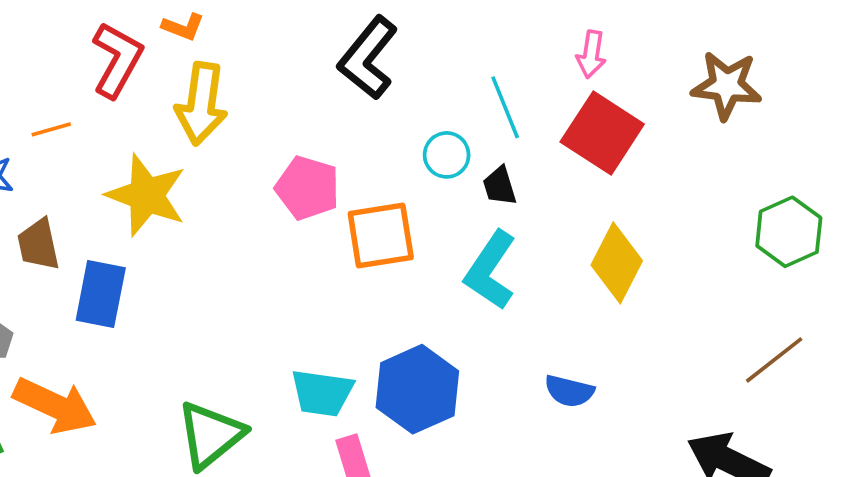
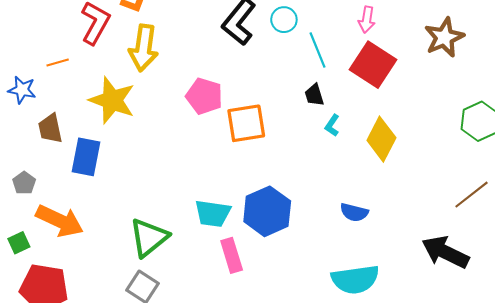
brown star: (727, 85) -> (444, 37), turned -30
cyan circle: (447, 155) -> (284, 20), moved
cyan L-shape: (491, 270) -> (332, 125), moved, size x0.5

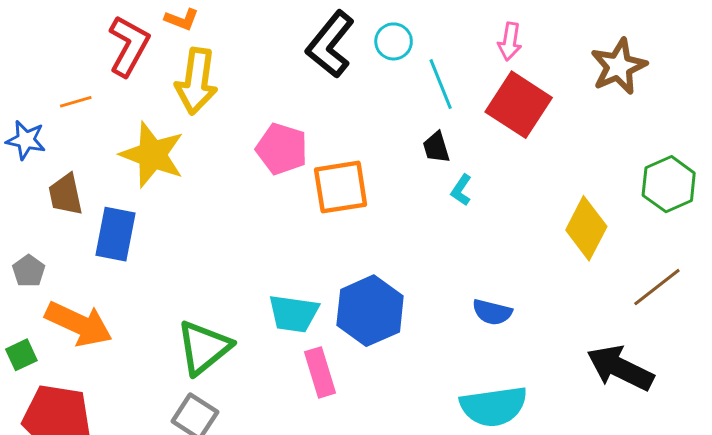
yellow diamond: (381, 139) -> (586, 228), moved

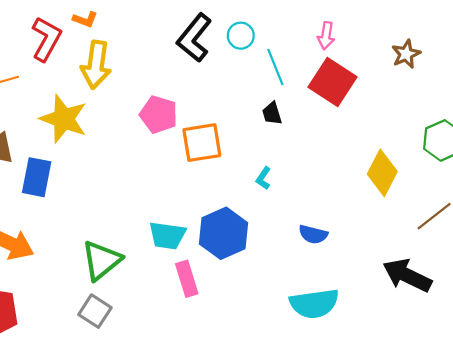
brown star: (619, 66) -> (406, 54), size x0.7
cyan L-shape: (461, 190) -> (263, 178), moved

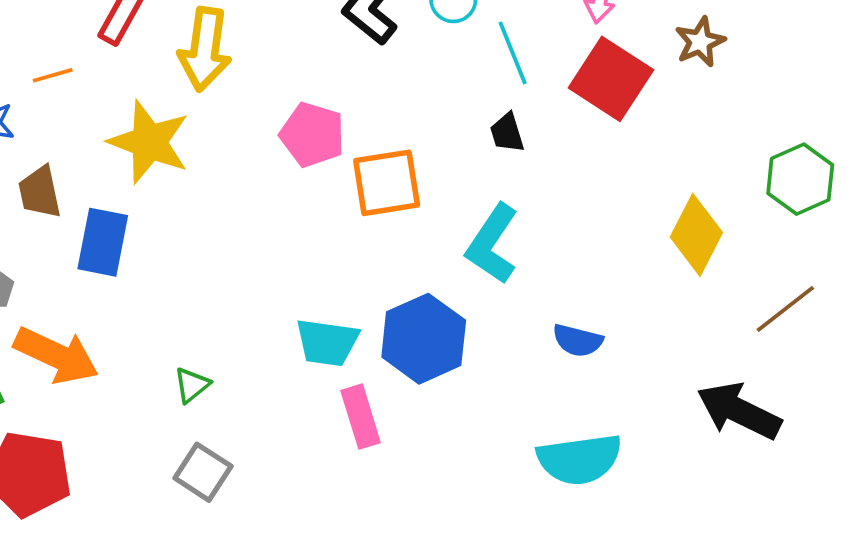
brown star: (406, 54) -> (700, 42), moved
cyan L-shape: (263, 178) -> (492, 244), size x2.0
green triangle: (101, 260) -> (192, 385), moved, size x0.5

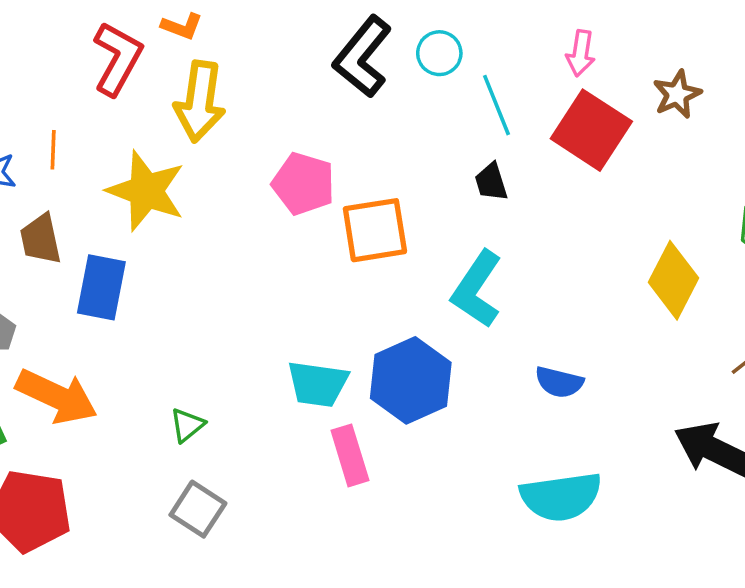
orange line: (53, 75) -> (53, 150), moved, turned -72

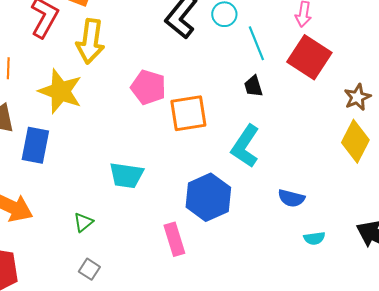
brown star: (677, 94) -> (357, 97), moved
cyan trapezoid: (318, 384) -> (126, 175), moved
cyan semicircle: (561, 497) -> (314, 238), moved, size x0.5
gray square: (198, 509) -> (89, 269), size x0.7

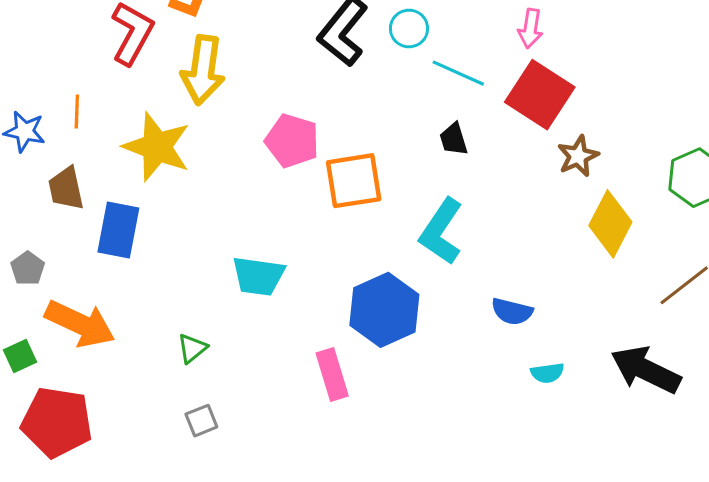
cyan line: (256, 43) -> (458, 73), turned -44
brown star: (357, 97) -> (578, 156), moved
gray square: (89, 269) -> (201, 421), turned 35

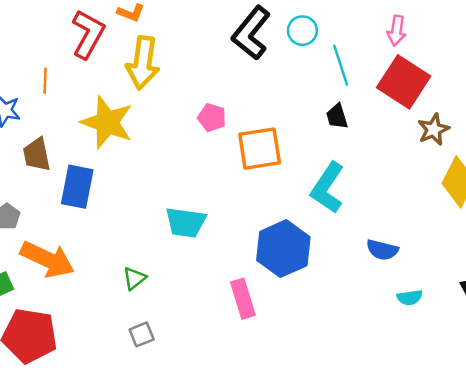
cyan line: (458, 73) -> (341, 65), turned 48
orange line: (77, 112) -> (45, 81), moved
pink pentagon: (292, 141) -> (212, 118), size x0.7

